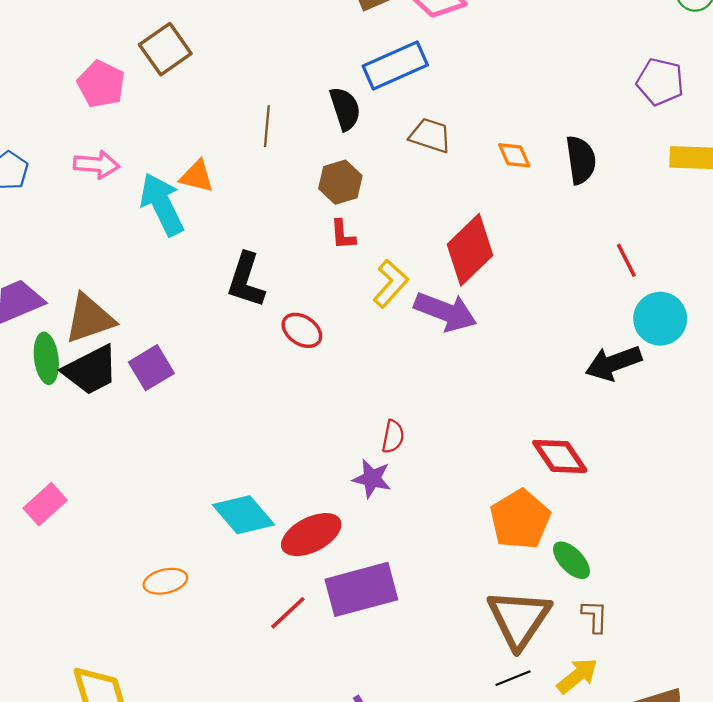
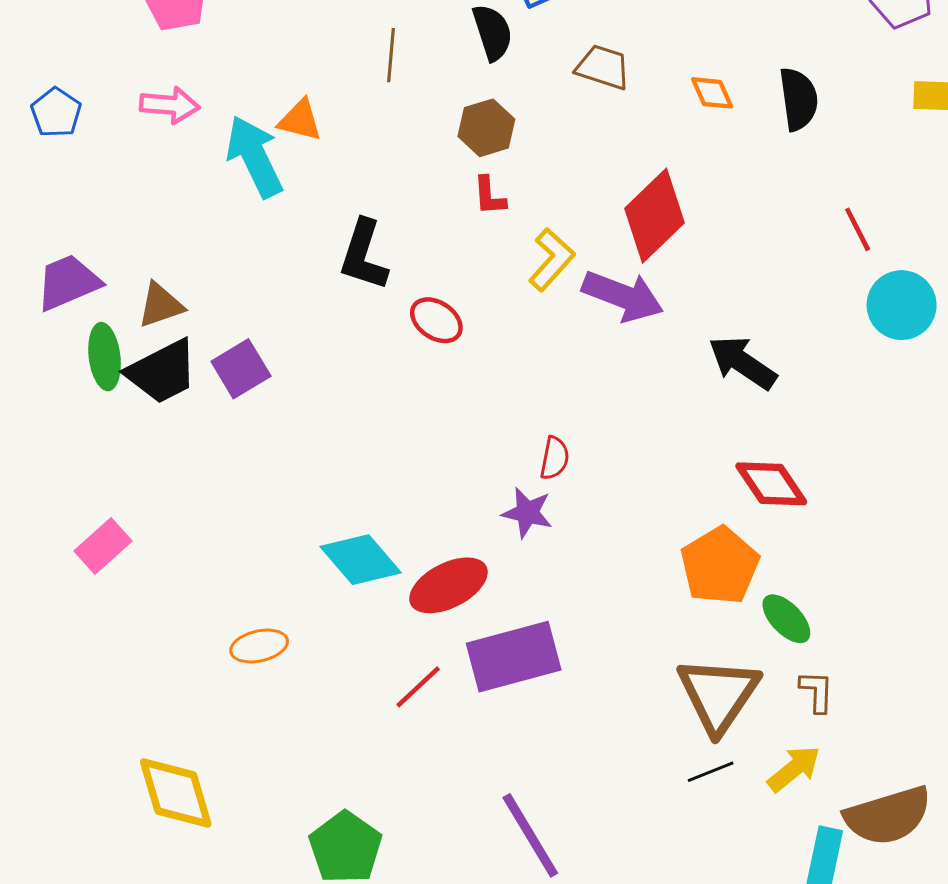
brown triangle: (90, 319) -> (161, 305), size x0.7
black arrow: (613, 363) -> (742, 363), moved, turned 54

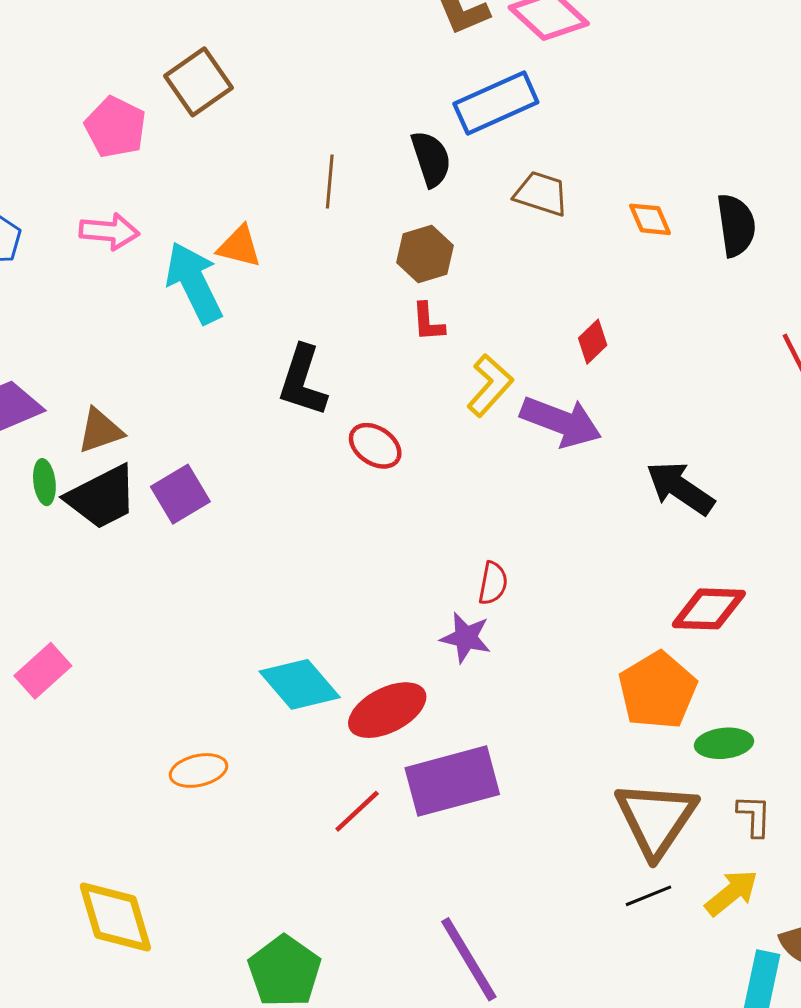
red diamond: (655, 216) -> (593, 342), size x0.5
green ellipse: (105, 357) -> (44, 482), size x0.7
red diamond: (771, 484) -> (709, 609), turned -54
green ellipse: (786, 619) -> (724, 743), turned -52

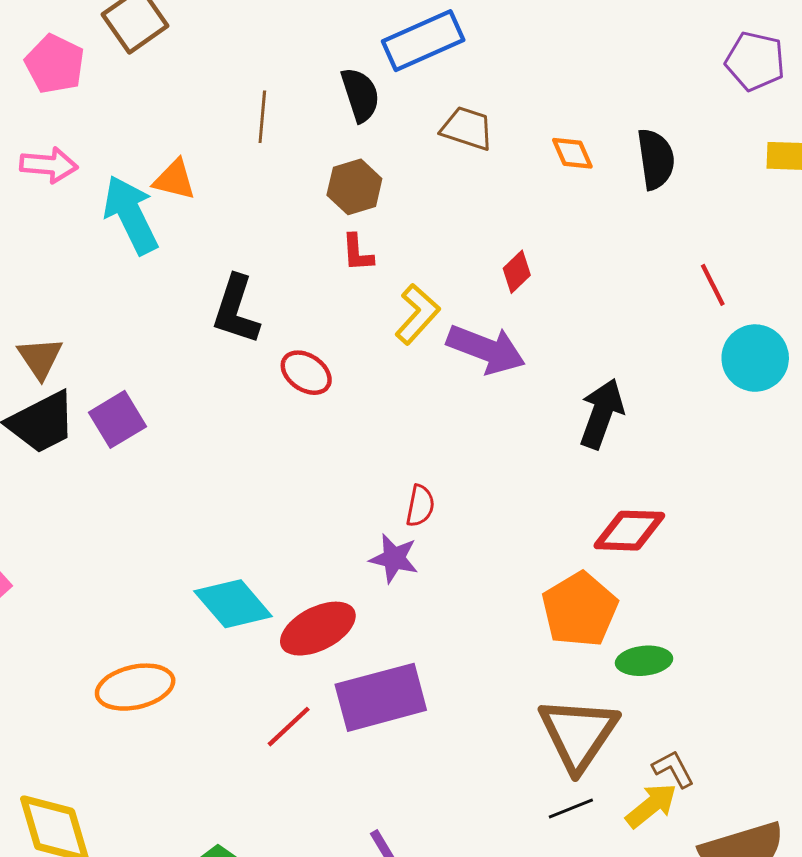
brown triangle: (100, 431) -> (40, 358), turned -45
black arrow: (680, 488) -> (602, 414), turned 76
orange ellipse: (198, 770) -> (135, 687), size x1.4
brown L-shape: (754, 816) -> (673, 769), moved, turned -30

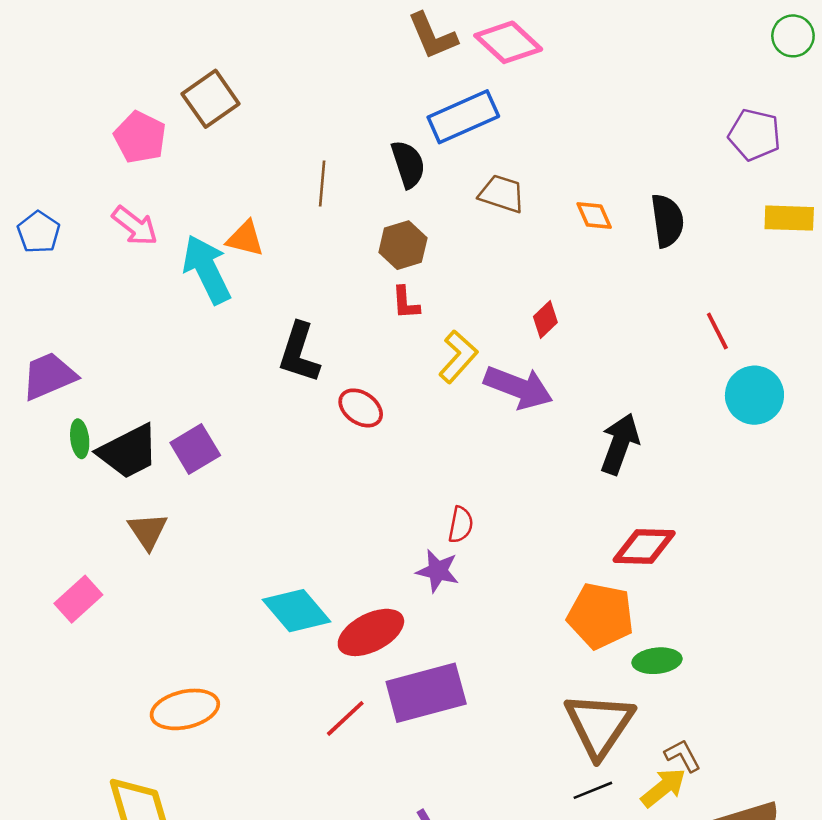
pink arrow: (49, 165) -> (135, 226), turned 33
brown triangle: (40, 358) -> (148, 531), moved
orange pentagon: (580, 610) -> (601, 616), turned -30
orange ellipse: (135, 687) -> (185, 709), moved

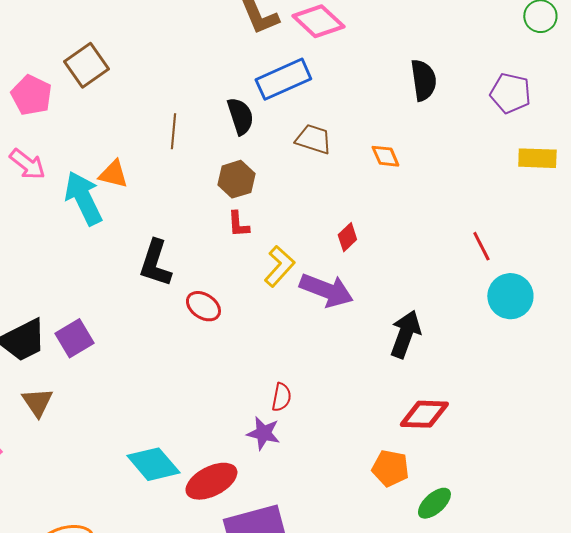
black semicircle: (667, 221) -> (423, 80), moved
orange pentagon: (601, 616) -> (390, 468), size x0.7
green ellipse: (657, 661) -> (434, 503), turned -36

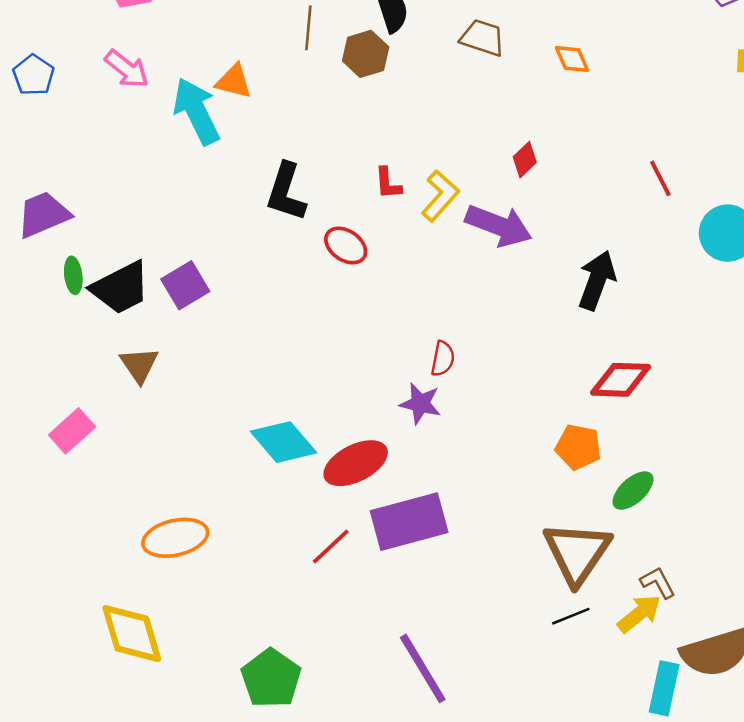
brown hexagon: (236, 179) -> (366, 54), moved
red L-shape: (238, 224) -> (388, 183), moved
red line: (481, 246) -> (660, 178), moved

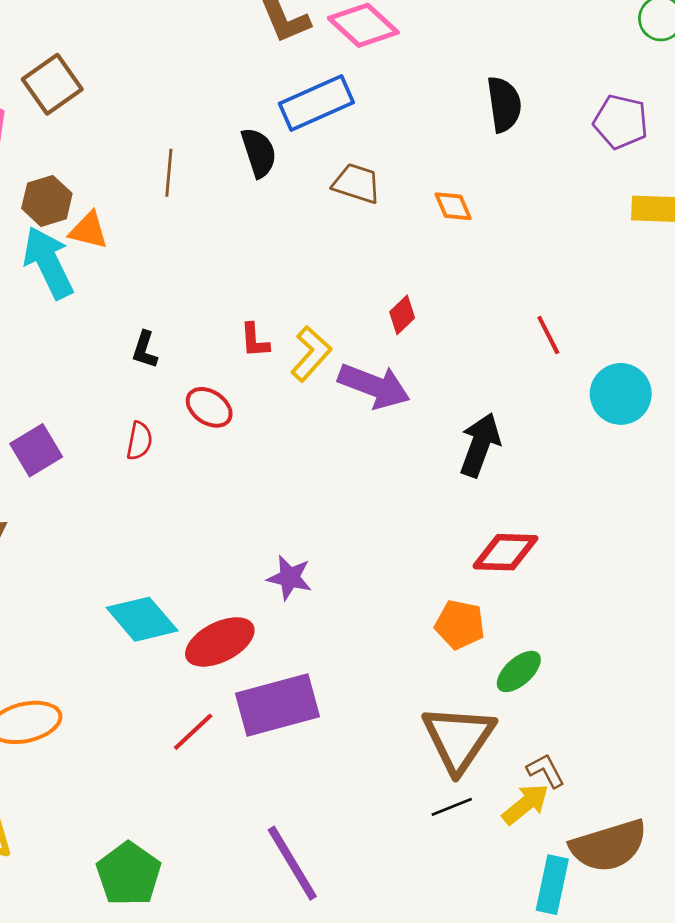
brown hexagon: (366, 54) -> (47, 201), moved
black L-shape: (286, 192) -> (145, 350), size x0.6
red semicircle: (443, 359) -> (139, 441), moved

